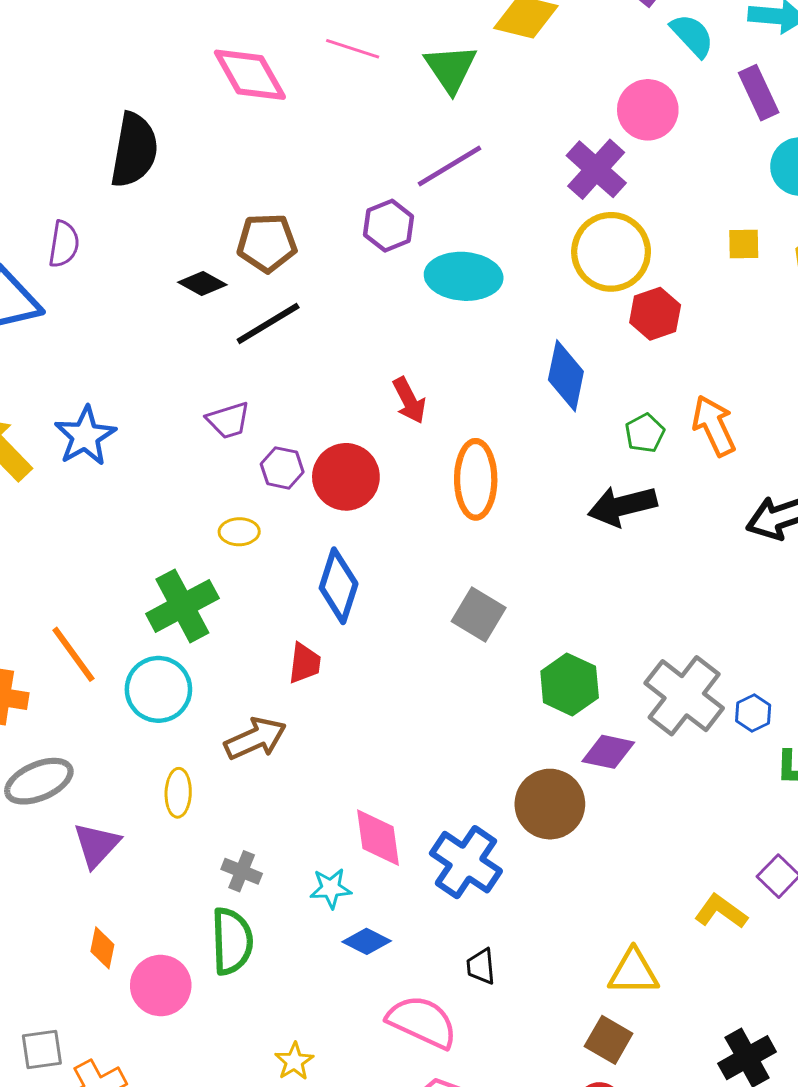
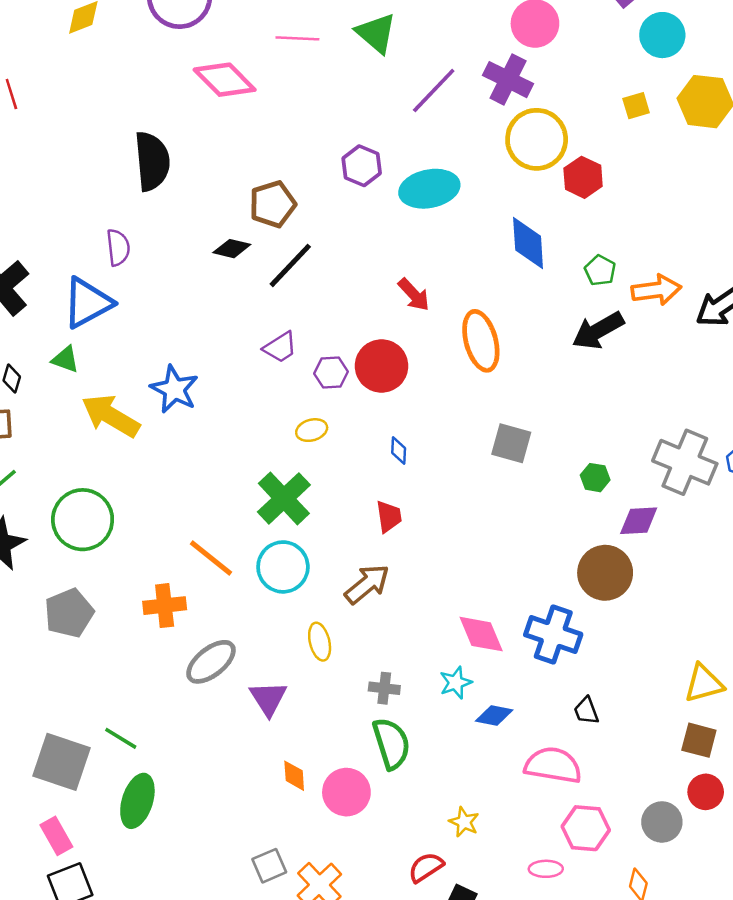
purple line: (449, 166) -> (434, 90), moved
orange arrow: (714, 426) -> (656, 290), moved, turned 123
blue diamond: (339, 586) -> (399, 451), size x0.5
green hexagon: (570, 684) -> (595, 478), size x0.6

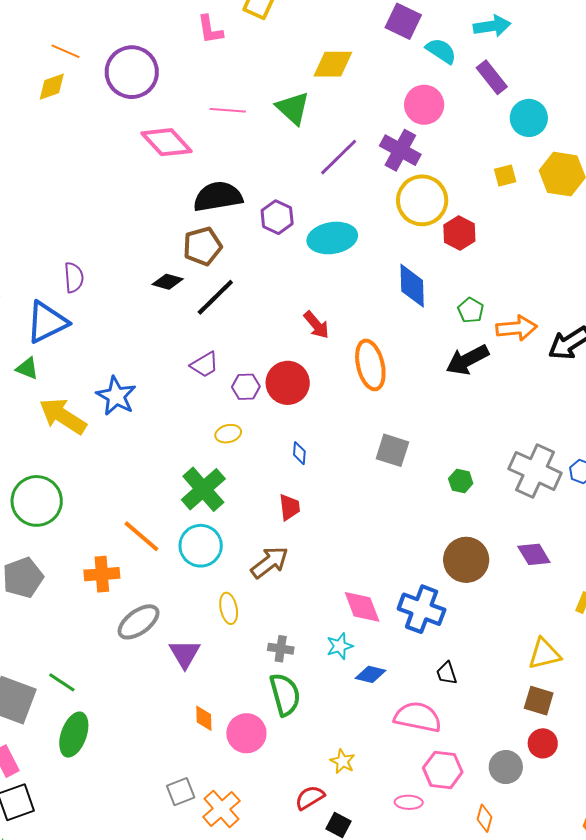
black semicircle: (152, 161) -> (218, 197), moved, turned -96
purple diamond: (639, 521) -> (534, 554), moved, turned 60

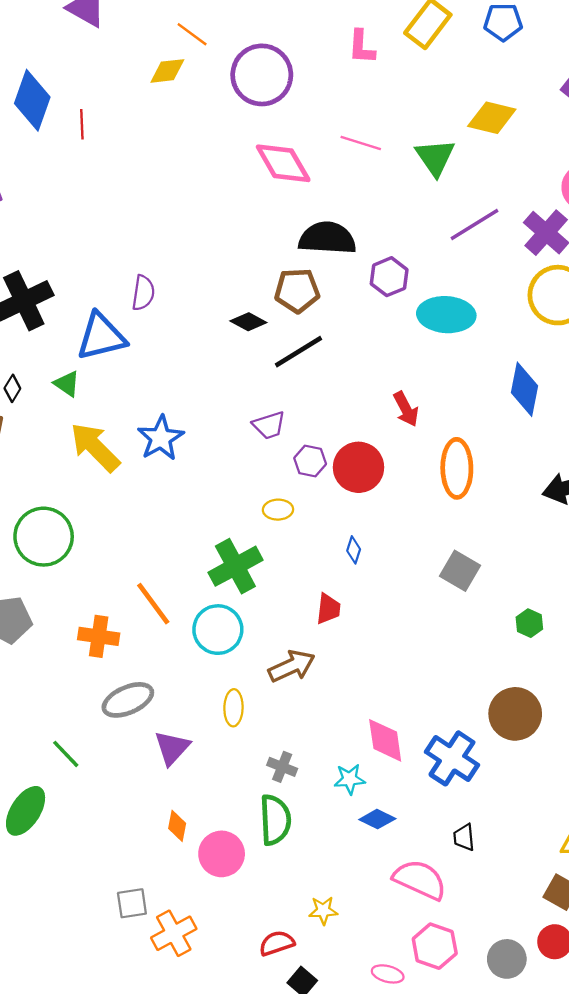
green line: (62, 682) -> (66, 754), moved
yellow star: (343, 761) -> (323, 910), turned 30

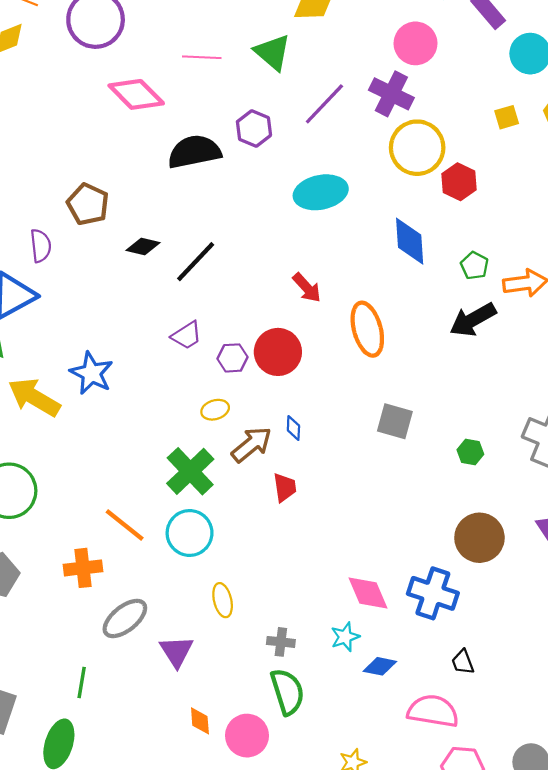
purple hexagon: (389, 277) -> (254, 128), moved
brown pentagon: (297, 291) -> (88, 204), moved, turned -30
brown arrow: (292, 666) -> (252, 445), moved
green line: (66, 754) -> (82, 683), turned 68

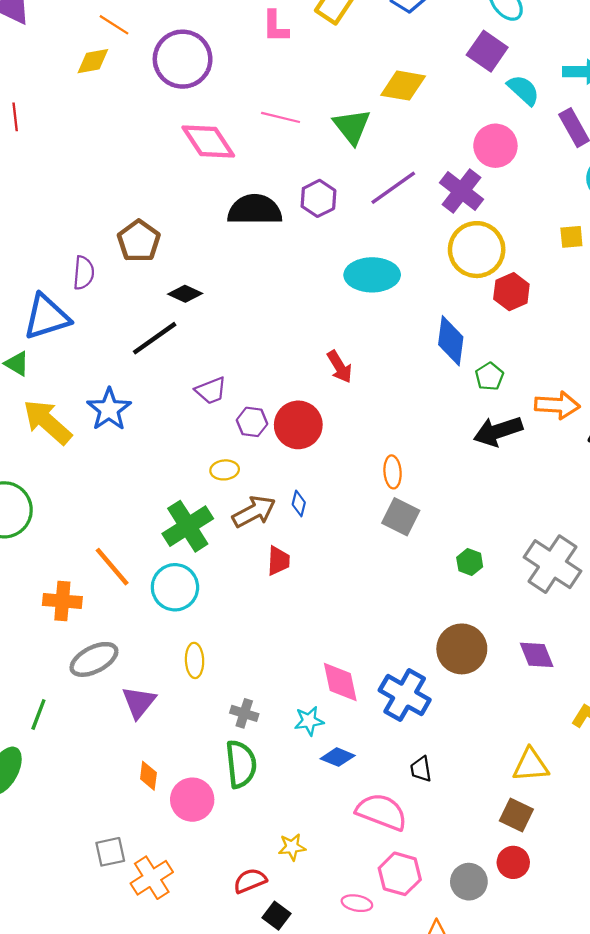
black line: (196, 262) -> (155, 338), moved
green pentagon: (474, 266) -> (489, 376), moved
orange ellipse: (367, 329) -> (393, 472), moved, size x0.6

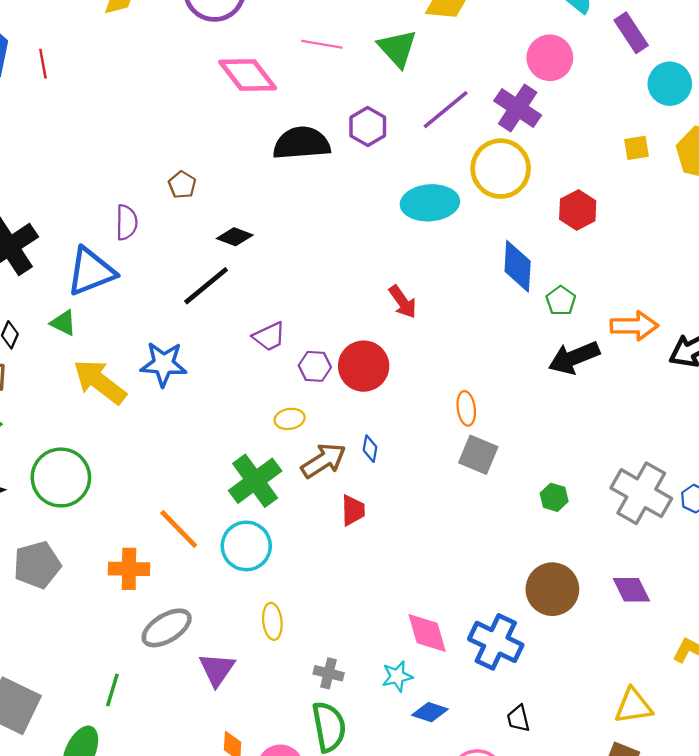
brown pentagon: (139, 241) -> (182, 185), size x0.6
yellow circle: (477, 250) -> (501, 169), moved
blue star: (109, 409) -> (164, 364), turned -30

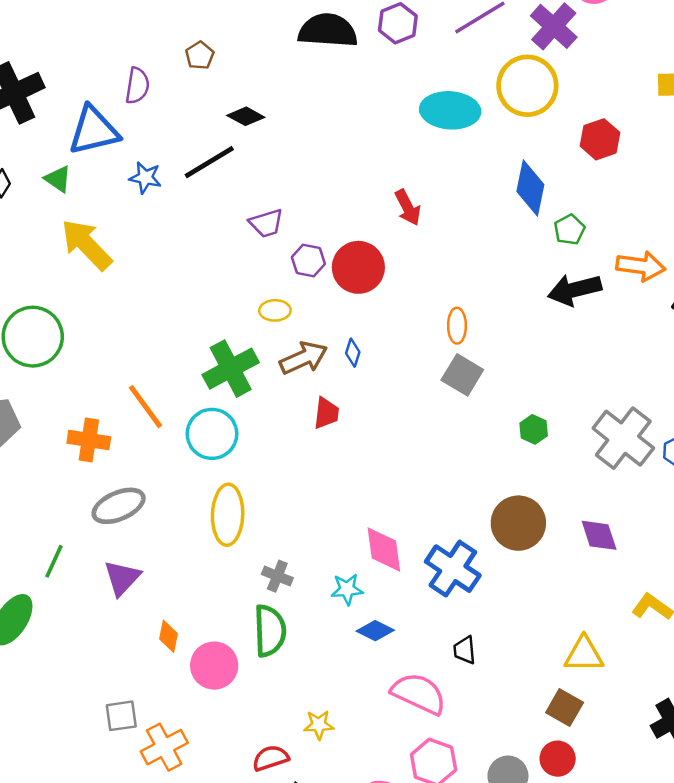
blue star: (164, 364) -> (145, 178), moved, size x0.7
yellow ellipse: (272, 621) -> (228, 515), size x1.6
purple triangle: (217, 669) -> (122, 578), moved

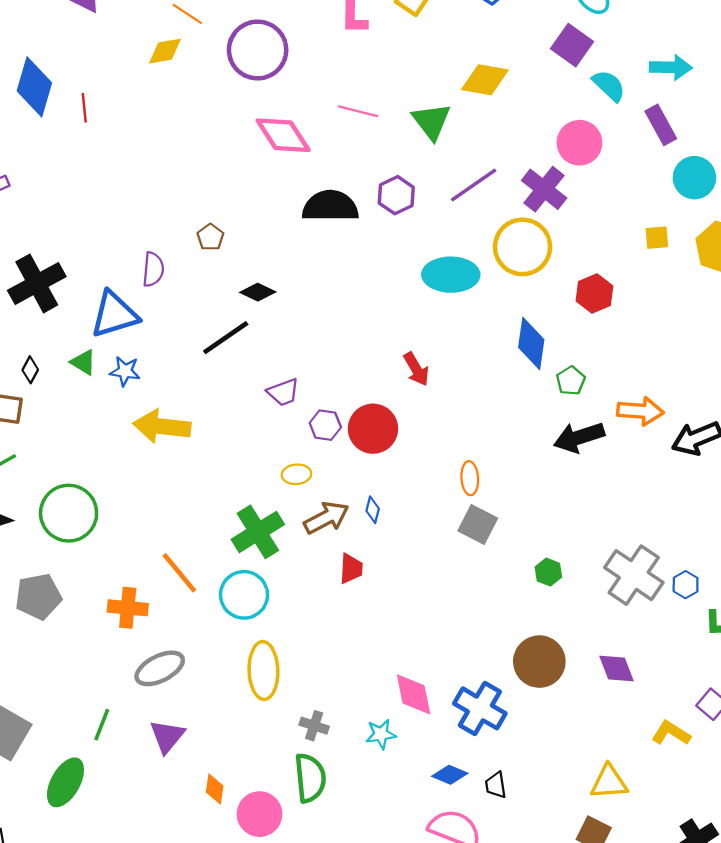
blue star: (145, 178) -> (125, 371), moved
yellow arrow: (86, 245) -> (162, 426), moved, turned -36
blue diamond: (375, 631) -> (450, 775), moved

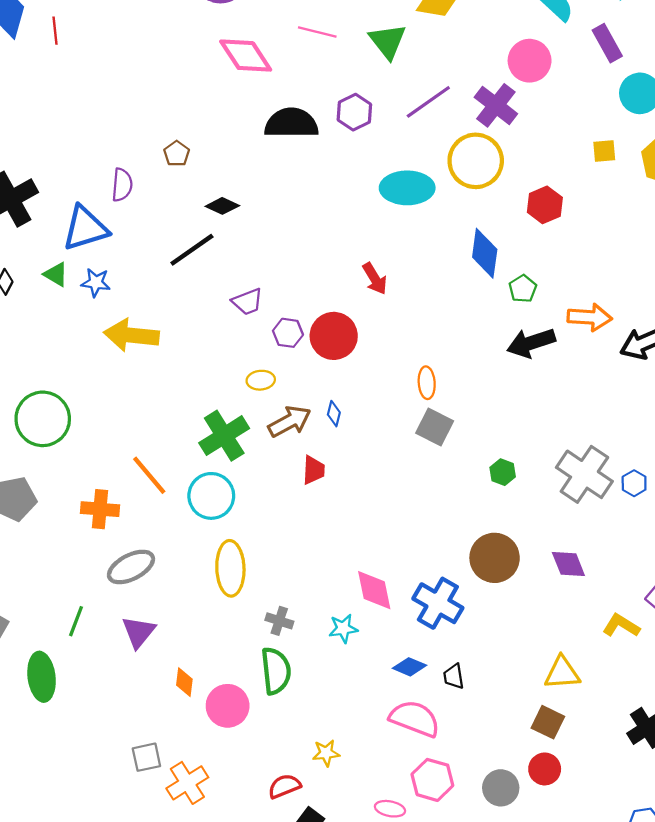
green ellipse: (65, 782) -> (42, 677), turned -36

